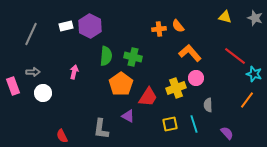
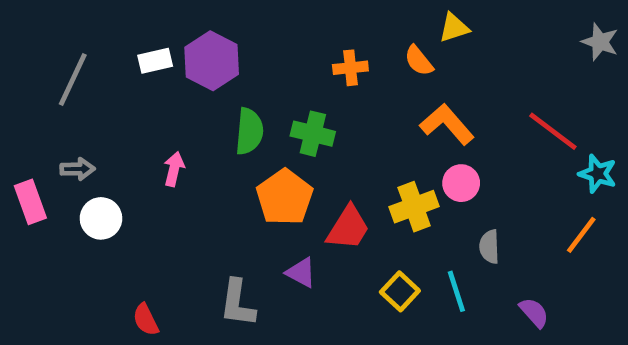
yellow triangle: (225, 17) -> (454, 28), moved, turned -32
orange cross: (159, 29) -> (350, 68), moved
yellow square: (170, 124) -> (400, 291), turned -35

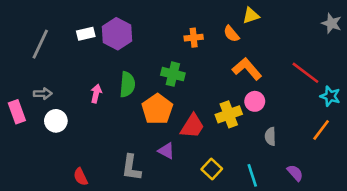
green semicircle: (249, 131) -> (127, 84), moved
yellow square: (400, 291) -> (212, 169), moved
cyan line: (456, 291) -> (252, 175), moved

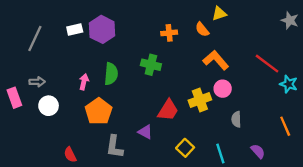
orange pentagon: (157, 109) -> (99, 111), moved
orange line: (321, 130) -> (285, 126), moved, turned -60

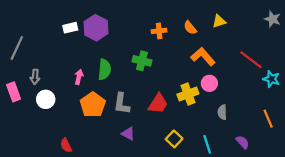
yellow triangle: (219, 14) -> (219, 21), moved
gray line: (35, 39) -> (17, 48), moved
gray arrow: (37, 82) -> (35, 77), turned 96
purple triangle: (145, 132) -> (128, 134), moved
gray L-shape: (115, 147) -> (122, 104), moved

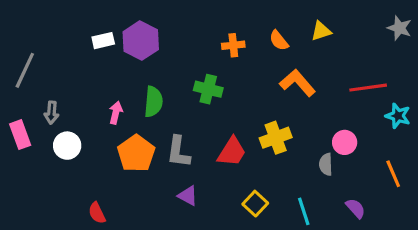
red line: (251, 60) -> (368, 88), turned -45
pink circle: (209, 83) -> (345, 142), moved

